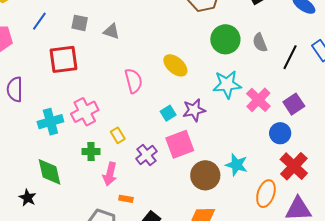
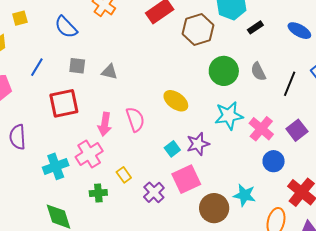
blue circle: (280, 133) -> (274, 161), moved
pink arrow: (110, 174) -> (105, 124), moved

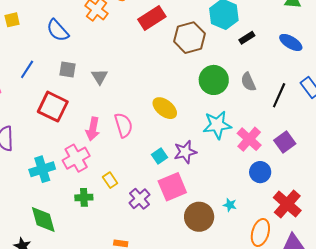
gray triangle: (109, 72) -> (100, 77), turned 42
red square: (64, 103) -> (53, 107), turned 36
cyan star: (244, 195) -> (230, 205), size x0.6

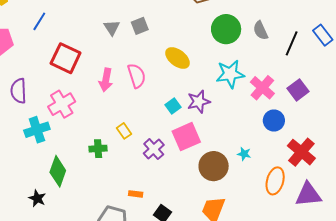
gray square: (67, 69) -> (140, 26), moved, turned -30
pink cross: (76, 158) -> (62, 104), moved
cyan cross: (42, 169) -> (37, 130), moved
green diamond: (43, 219) -> (58, 171), turned 36

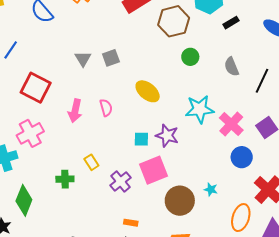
green circle: (226, 29) -> (190, 57), moved, size x0.6
pink semicircle: (137, 76) -> (106, 108), size x0.7
purple star: (199, 102) -> (167, 136), turned 30
cyan square: (173, 106) -> (141, 139), turned 35
orange rectangle: (136, 194) -> (131, 223), moved

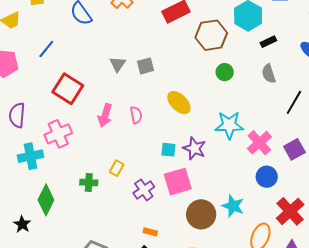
gray semicircle: (231, 67) -> (269, 74), moved
yellow rectangle: (91, 162) -> (117, 168), turned 56
cyan star: (211, 189) -> (233, 206), size x1.6

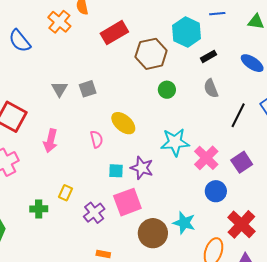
pink semicircle: (136, 115) -> (97, 139), moved

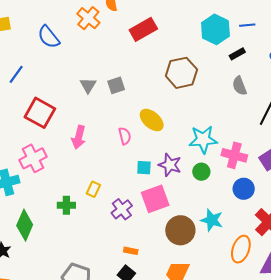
blue line: (217, 14) -> (247, 25), moved
brown hexagon: (151, 54) -> (181, 73), moved
green circle: (167, 90) -> (201, 172), moved
pink cross: (206, 158) -> (234, 155), turned -30

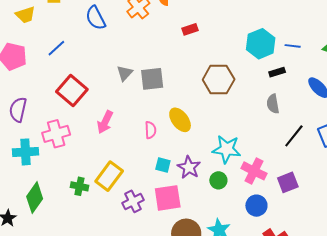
red rectangle: (143, 29) -> (190, 29), size x0.6
gray square: (116, 85) -> (152, 79), size x1.4
yellow rectangle: (93, 189) -> (109, 176), size x1.8

